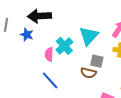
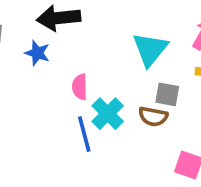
cyan cross: (64, 46) -> (108, 114), moved
blue line: (50, 80) -> (84, 134), turned 30

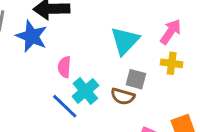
blue star: (37, 53) -> (32, 36), size x1.5
blue line: (84, 134) -> (65, 106), turned -36

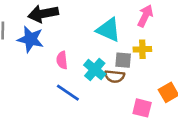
cyan triangle: (125, 41) -> (108, 30), turned -40
yellow cross: (172, 63) -> (142, 49), moved
cyan cross: (85, 91) -> (95, 69), moved

